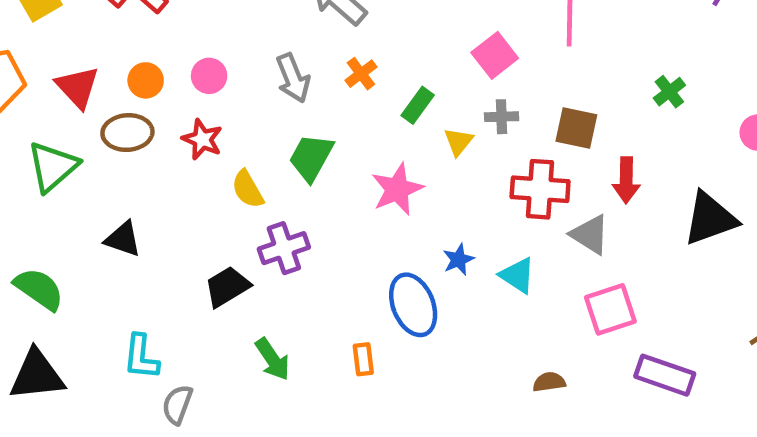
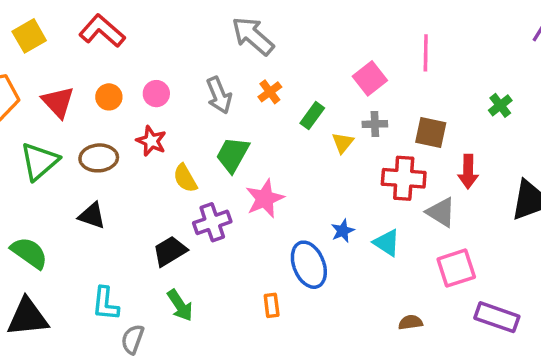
brown ellipse: (127, 133) -> (99, 158), moved
pink star: (397, 189) -> (265, 199), moved
green arrow: (273, 359) -> (180, 305), moved

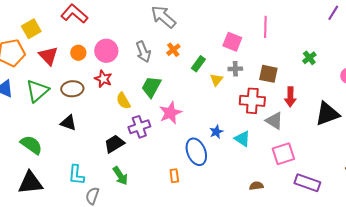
yellow square: (29, 36) -> (31, 29), moved
pink square: (370, 78) -> (232, 42), turned -30
pink circle: (156, 94) -> (106, 51), size x1.5

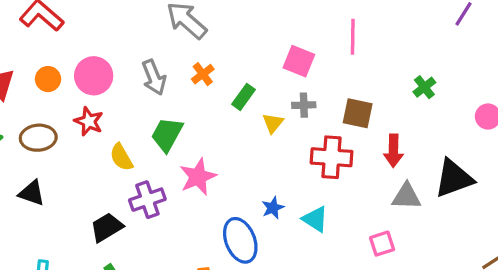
gray triangle: (274, 121) -> (406, 196), moved, turned -30
pink square: (283, 154) -> (382, 244), size x0.7

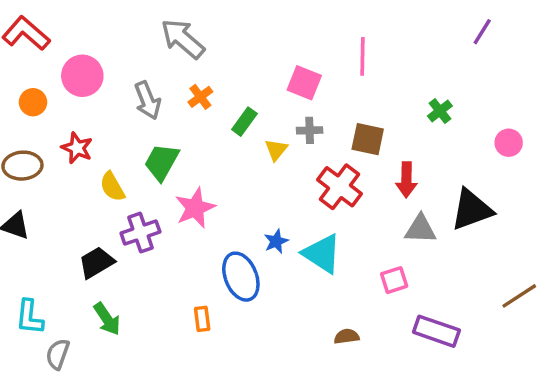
pink circle: (94, 76) -> (82, 76), moved
red cross: (332, 157) -> (340, 187), turned 33
cyan triangle: (315, 219) -> (322, 254), size x1.4

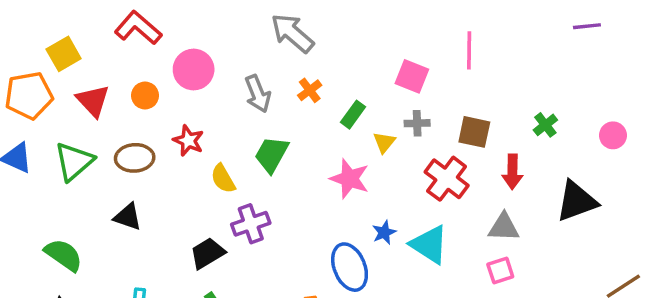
purple line: (482, 32) -> (587, 26), turned 52
green cross: (440, 111) -> (545, 125), moved
pink star: (195, 208) -> (350, 179), moved, turned -30
gray triangle: (421, 229) -> (504, 227), moved

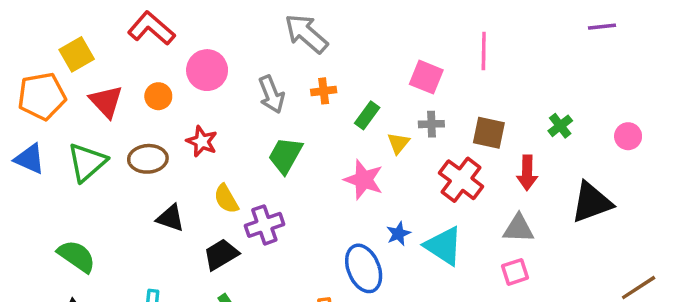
orange cross: (310, 90) -> (324, 91), turned 30
yellow semicircle: (223, 179) -> (226, 199), moved
black triangle: (128, 217) -> (171, 218), moved

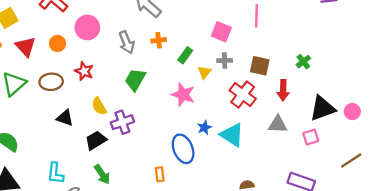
pink circle: (628, 136) -> (352, 112), moved
pink square: (515, 272) -> (311, 137), moved

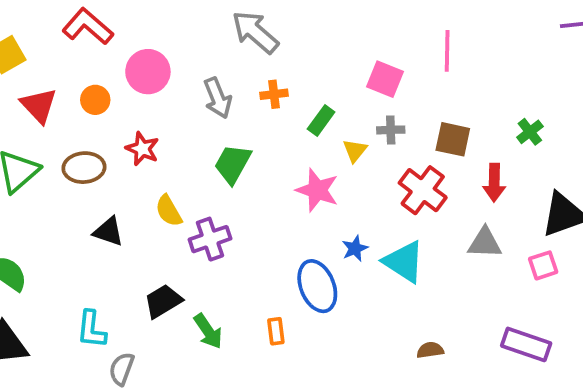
black trapezoid: (96, 140) -> (163, 301), moved
green arrow: (102, 174) -> (208, 331), moved

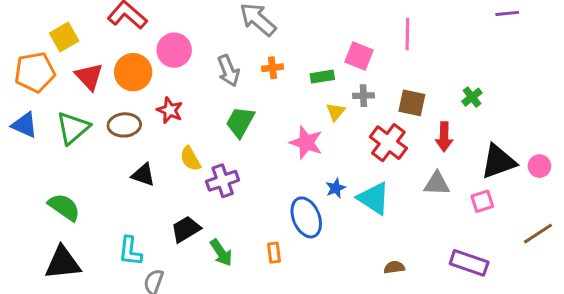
orange circle: (95, 100) -> (133, 72), size x1.6
green rectangle: (321, 121) -> (322, 77), moved, turned 45

